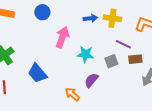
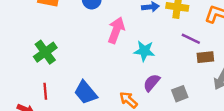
gray square: (111, 61) -> (180, 94), moved
blue trapezoid: (37, 73) -> (86, 93), moved

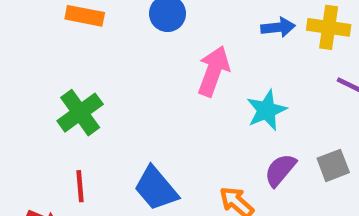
cyan star: (144, 51) -> (266, 110), turned -30
gray square: (180, 94) -> (333, 165), moved

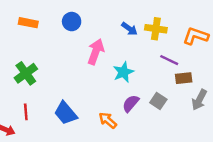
blue arrow: (278, 27) -> (129, 29), turned 42
gray square: (333, 165) -> (158, 101), turned -35

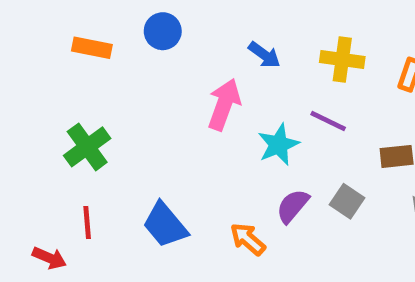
blue circle: (72, 22) -> (163, 31), moved
blue arrow: (129, 29) -> (264, 55), moved
purple line: (169, 60) -> (328, 121), moved

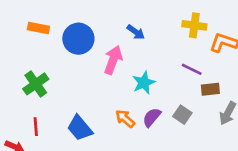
blue circle: (163, 31) -> (78, 39), moved, size x1.5
yellow cross: (342, 60) -> (194, 25), moved
purple line: (328, 121) -> (192, 69), moved
orange arrow: (248, 239) -> (125, 119), moved

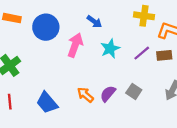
purple line: (192, 69) -> (142, 53), turned -66
cyan star: (144, 83) -> (110, 49), moved
brown rectangle: (210, 89) -> (164, 55), moved

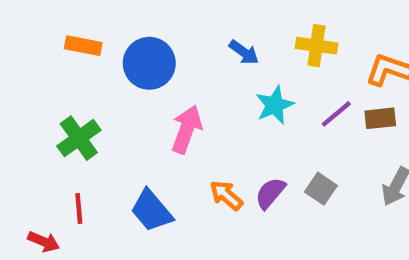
yellow cross: (144, 16) -> (316, 46), moved
pink arrow: (75, 45) -> (187, 129), moved

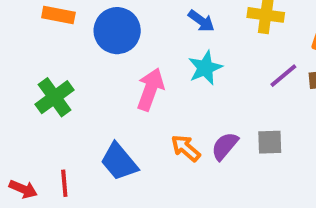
cyan star: (275, 105) -> (205, 68), moved
gray square: (321, 189) -> (270, 142), turned -36
red line: (79, 209) -> (64, 183), moved

